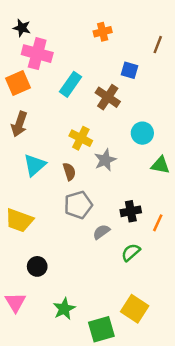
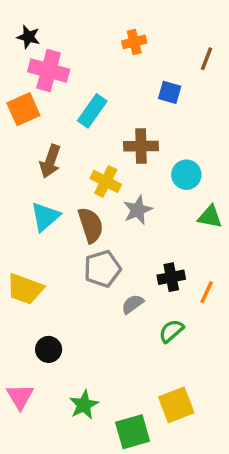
brown cross: (108, 97) -> (141, 146), moved, turned -35
brown arrow: (19, 124) -> (50, 161), moved
brown semicircle: (69, 172) -> (91, 225), size x1.5
yellow square: (135, 309) -> (176, 405), turned 36

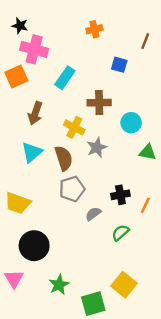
black circle: (49, 349) -> (34, 246), size x1.6
yellow square: (176, 405) -> (124, 285), turned -30

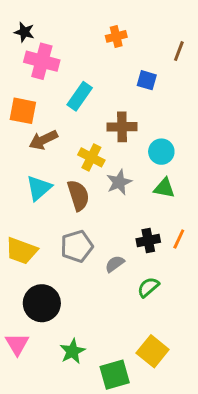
orange square: (16, 77) -> (23, 111), moved, turned 35
brown arrow: (35, 113) -> (43, 140), turned 45
green triangle: (148, 152) -> (164, 188), moved
gray pentagon: (72, 189) -> (77, 246), moved
orange line: (145, 205) -> (179, 239), moved

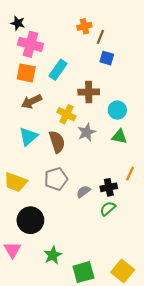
brown line: (179, 51) -> (100, 37), moved
orange square: (23, 111) -> (26, 73), moved
black cross: (148, 241) -> (109, 187), moved
yellow square: (153, 351) -> (123, 271), moved

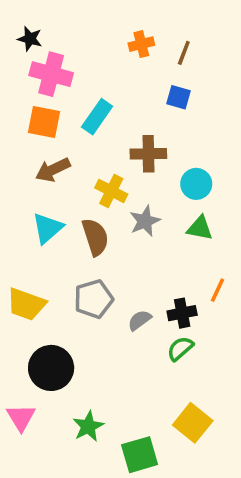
brown line: (100, 37) -> (184, 53), moved
yellow square: (123, 271) -> (193, 423), moved

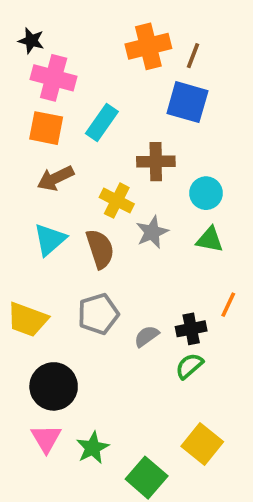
orange cross: (141, 44) -> (148, 46), size x1.6
blue square: (178, 97) -> (187, 102), size x1.6
pink triangle: (21, 418) -> (46, 438), moved
green square: (140, 455) -> (147, 478), turned -33

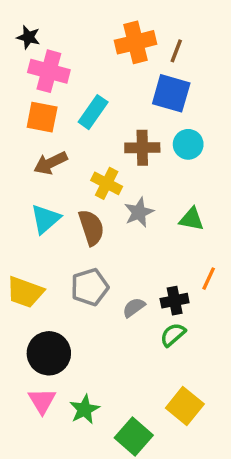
cyan circle: (206, 193) -> (188, 144), moved

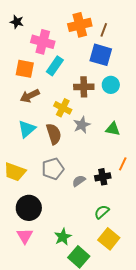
pink cross: (49, 71) -> (43, 42), moved
green semicircle: (173, 335) -> (102, 212), moved
green star: (85, 409) -> (63, 237), moved

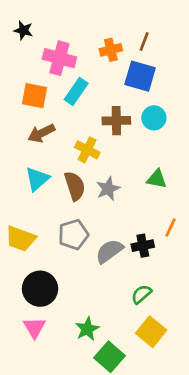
orange cross: (80, 25) -> (111, 50), moved, size x0.7
gray star: (82, 125) -> (108, 189), moved
gray semicircle: (79, 181) -> (109, 251), size x1.5

